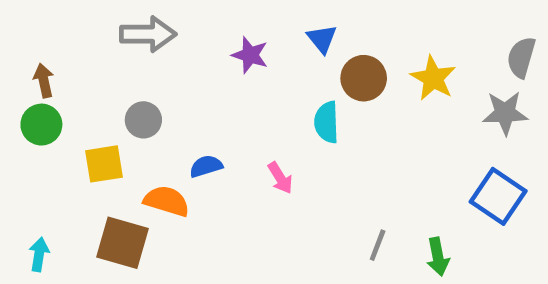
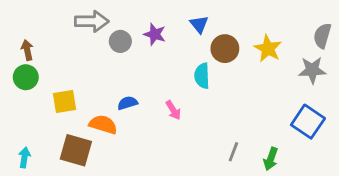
gray circle: (143, 120) -> (120, 41), moved
green arrow: (438, 257) -> (271, 159), turned 30

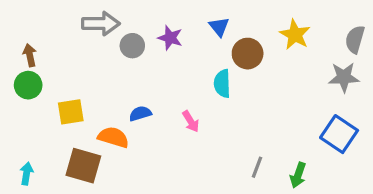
yellow star: (268, 49) -> (295, 35), moved

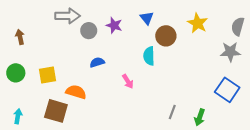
green circle: (28, 85) -> (16, 73), moved
blue semicircle: (140, 114) -> (97, 62), moved

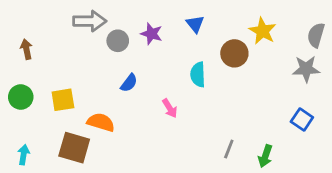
brown circle: (166, 36) -> (234, 53), moved
blue semicircle: (97, 62) -> (129, 83), turned 144
blue square: (227, 90) -> (302, 119), size x0.7

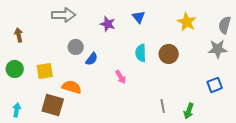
gray circle: (118, 41) -> (76, 47), moved
brown circle: (234, 53) -> (169, 54), moved
blue square: (302, 119) -> (215, 85), turned 35
gray line: (229, 149) -> (163, 106), turned -32

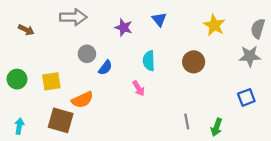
brown arrow: (19, 35) -> (26, 30), moved, turned 128
cyan semicircle: (141, 53) -> (149, 61), moved
orange semicircle: (72, 87) -> (82, 100), turned 138

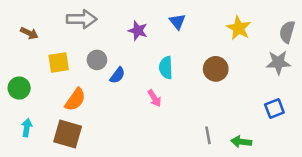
yellow square: (51, 81) -> (59, 63), moved
orange semicircle: (82, 100) -> (75, 100), moved, turned -30
cyan arrow: (19, 126) -> (27, 128), moved
green arrow: (217, 127) -> (241, 142), turned 78

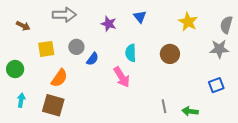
pink arrow: (154, 98) -> (122, 77), size x1.5

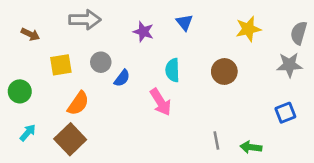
yellow star: (188, 22) -> (248, 29), turned 30
cyan arrow: (21, 100) -> (28, 133), turned 32
brown square: (53, 105) -> (70, 139), turned 30

